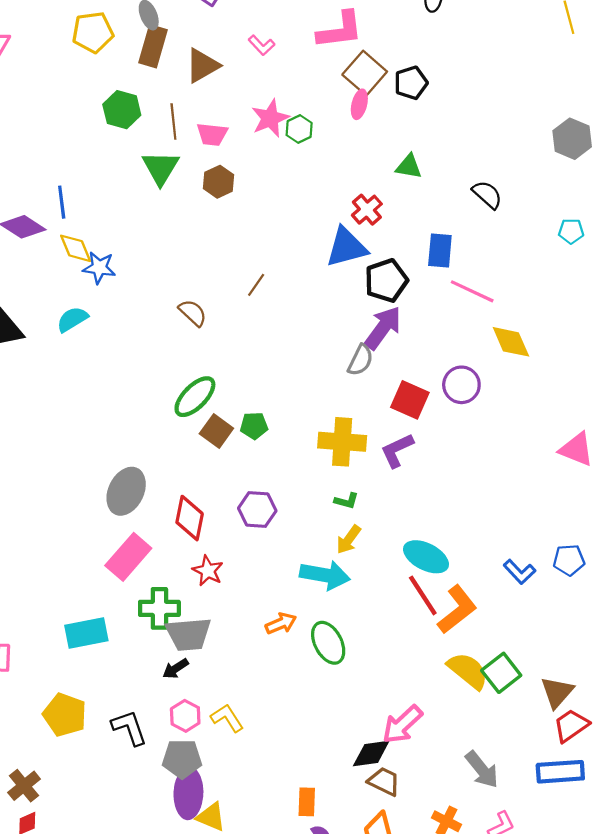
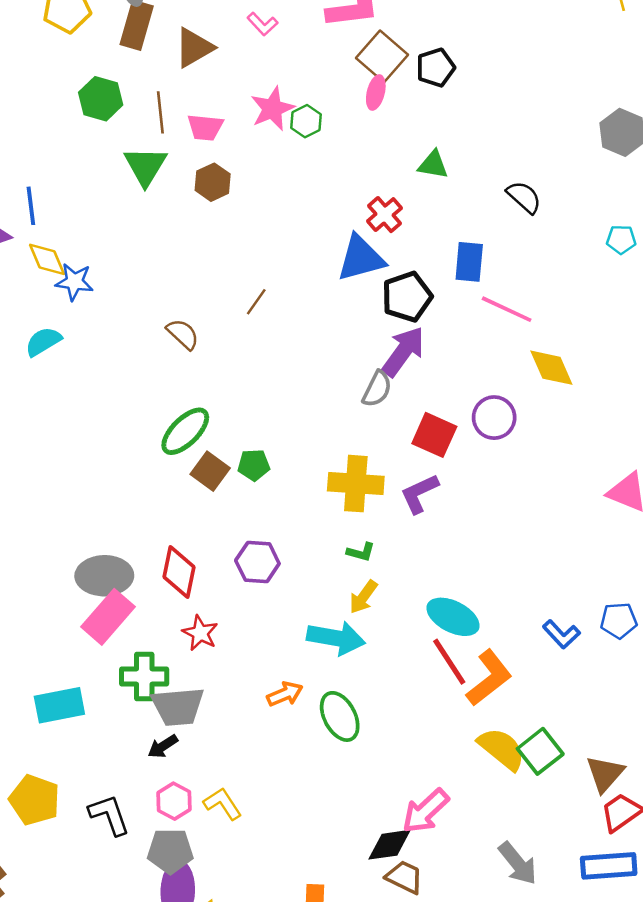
gray ellipse: (126, 491) -> (104, 576), moved, turned 63

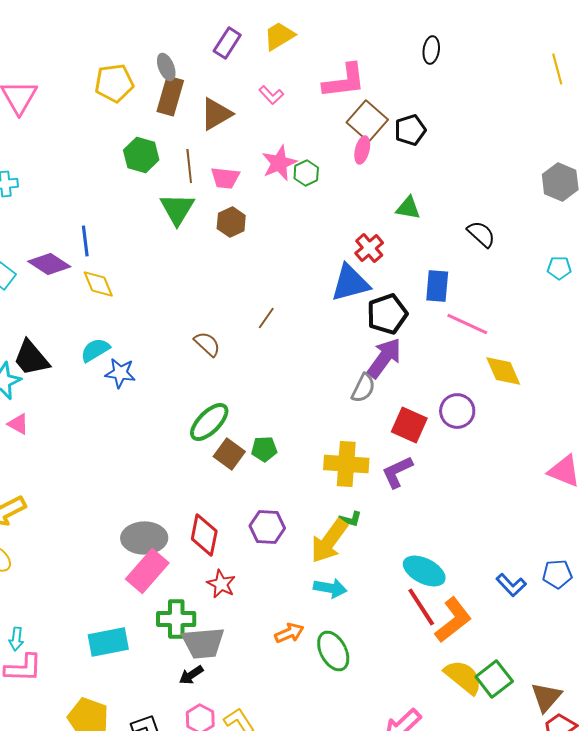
blue star: (74, 282) -> (120, 373), moved
yellow arrow: (363, 597) -> (329, 541), moved, size x1.6
cyan arrow: (336, 638) -> (330, 588), size x0.7

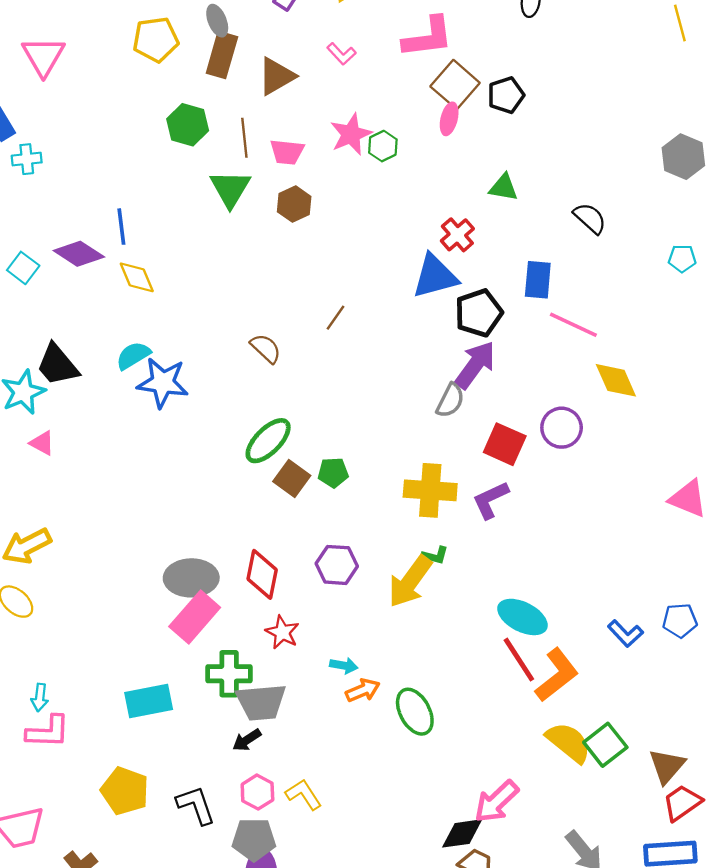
blue star: (120, 373) -> (163, 383), size x1.4
cyan arrow: (330, 588) -> (344, 665), moved, size x0.7

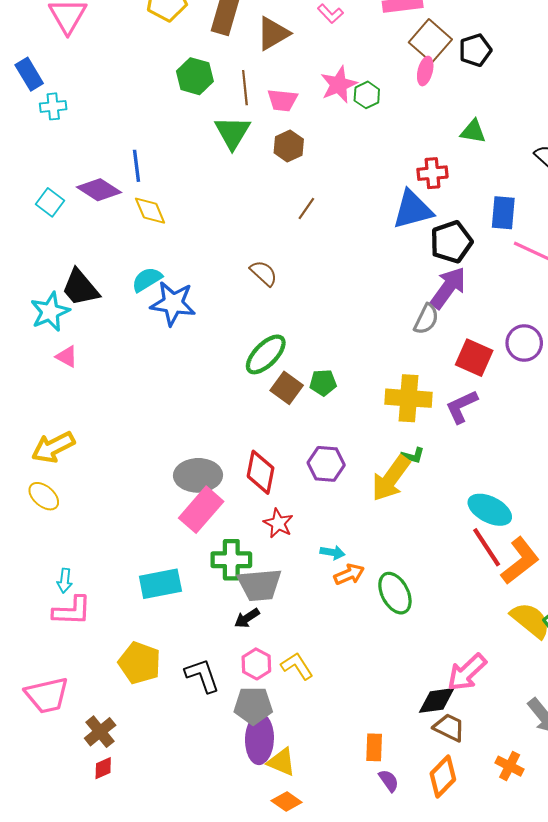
red cross: (457, 235) -> (432, 173), turned 36
brown line: (336, 318) -> (306, 209), moved

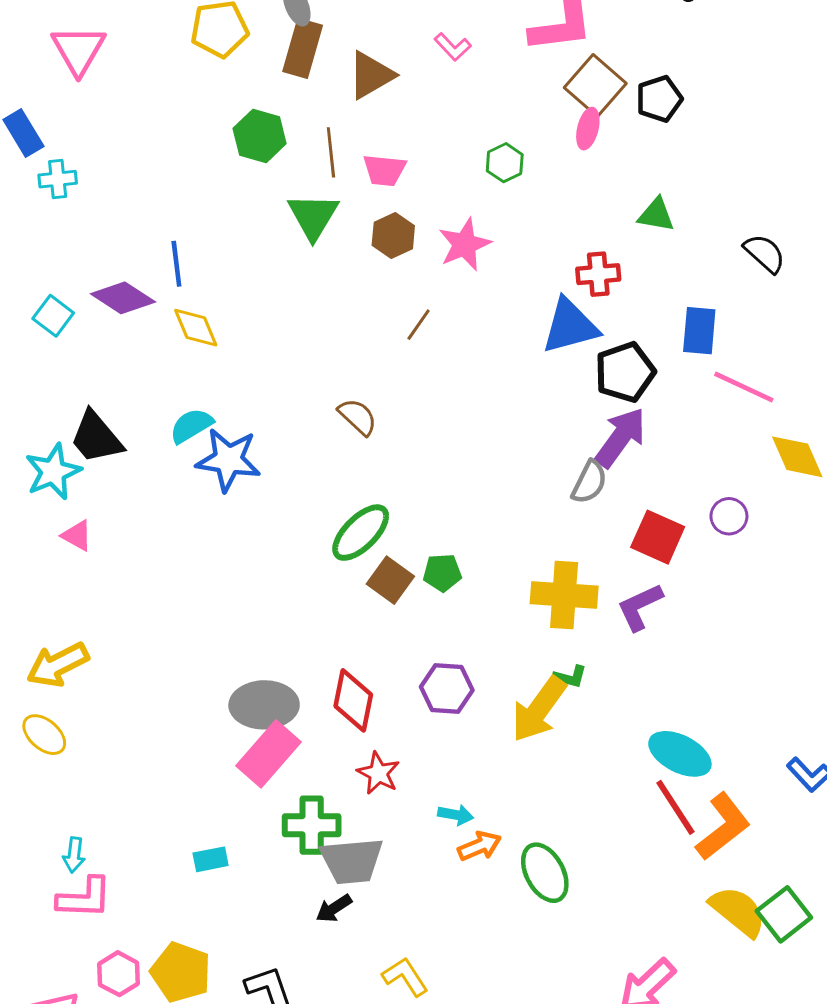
pink star: (339, 85) -> (465, 244), moved
purple circle: (524, 343) -> (729, 516), size x0.7
cyan rectangle: (160, 584) -> (211, 859), size x0.6
pink hexagon: (256, 664) -> (119, 974), moved

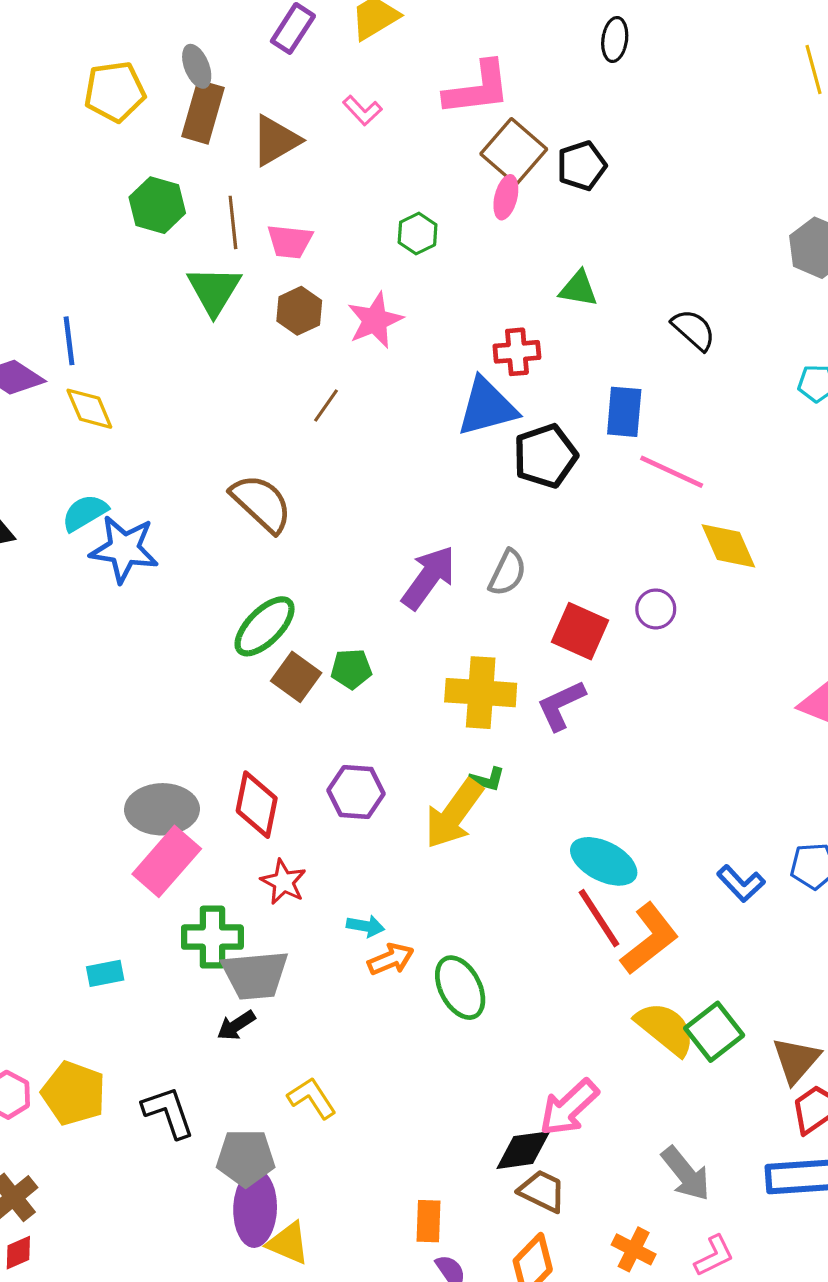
brown semicircle: (358, 417) -> (261, 503), size x1.5
purple arrow: (621, 438) -> (429, 577), moved

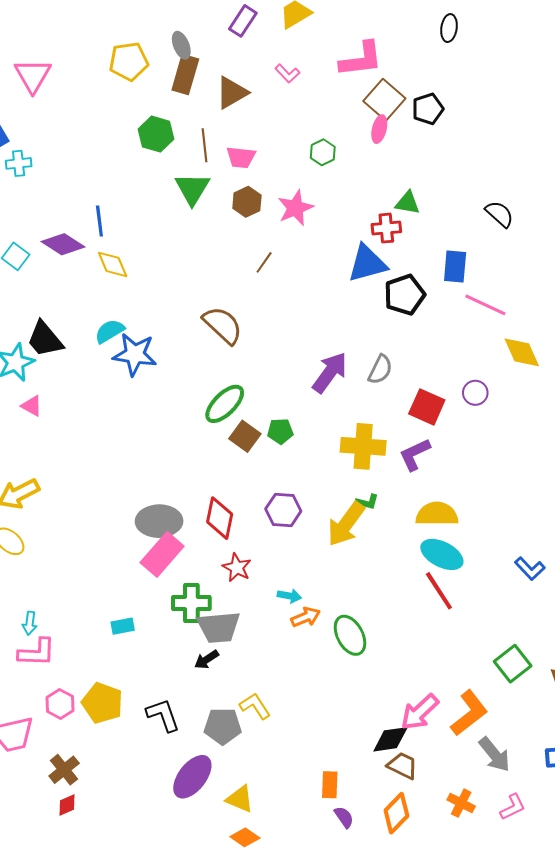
green triangle: (578, 289) -> (408, 203), moved
orange L-shape: (649, 939) -> (469, 713), moved
yellow semicircle: (665, 1029) -> (437, 514), moved, turned -39
gray pentagon: (246, 1158) -> (223, 726), moved
purple ellipse: (255, 1208) -> (192, 777), moved, turned 36

